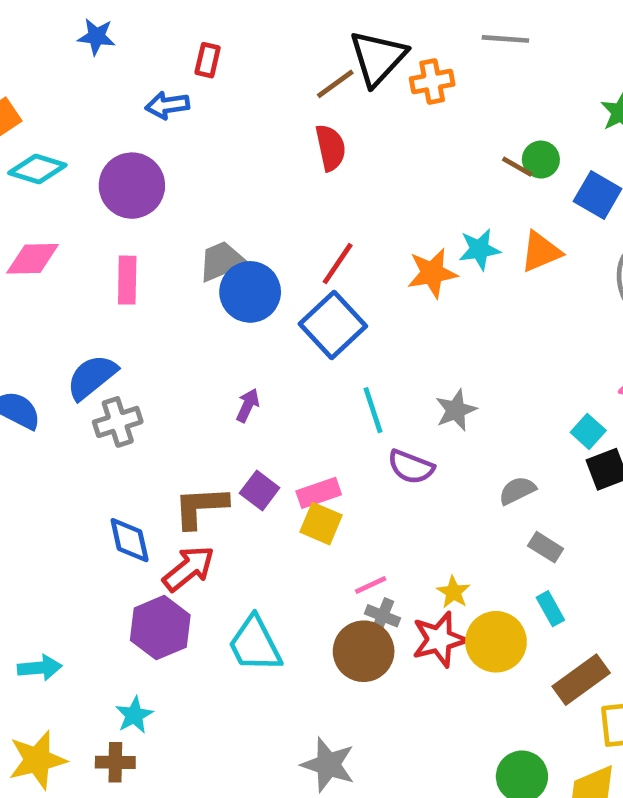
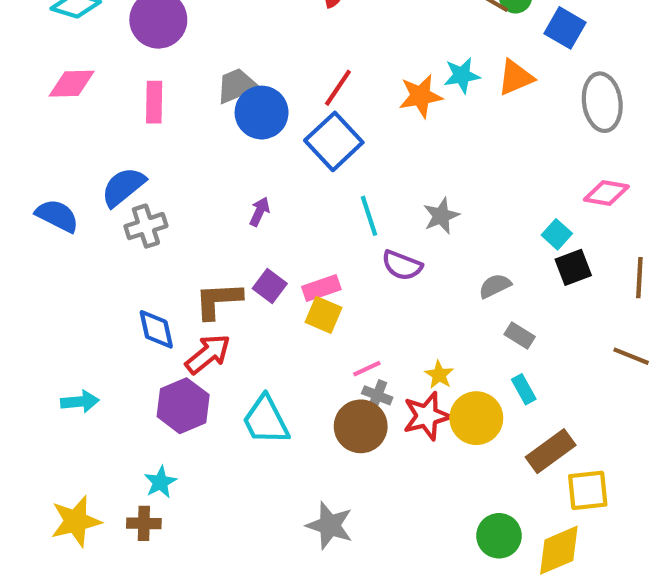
cyan arrow: (40, 668) -> (80, 402), moved

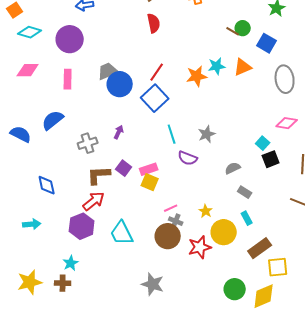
gray cross: (146, 226) -> (88, 143), moved
blue diamond: (156, 329) -> (47, 185), moved
red star: (427, 416) -> (200, 247), moved

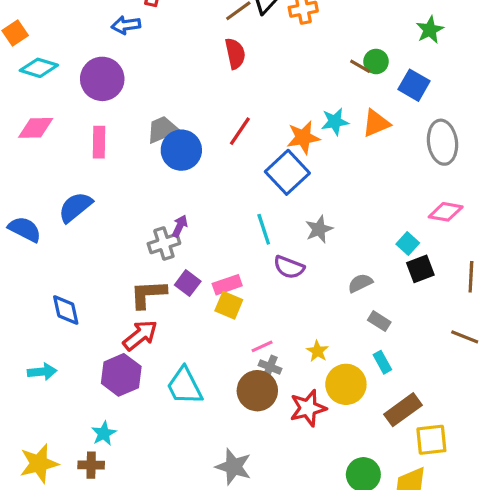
blue square: (155, 98) -> (287, 172), moved
gray cross: (88, 143) -> (164, 243), moved

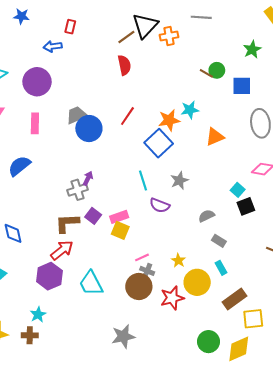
blue square: (414, 85) -> (242, 86), turned -30
orange triangle: (376, 123) -> (215, 137), moved
gray star: (234, 467) -> (123, 336), turned -30

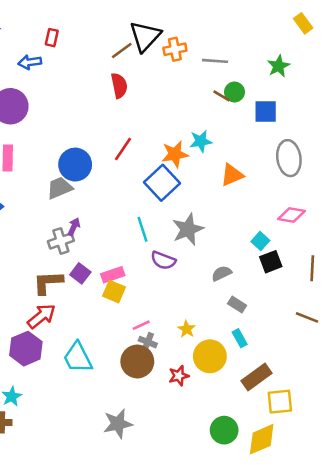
gray line: (201, 17) -> (215, 61), moved
gray trapezoid: (76, 115) -> (60, 188), moved
gray star: (179, 180) -> (188, 229), size x1.4
red star: (172, 298) -> (179, 376), size x0.7

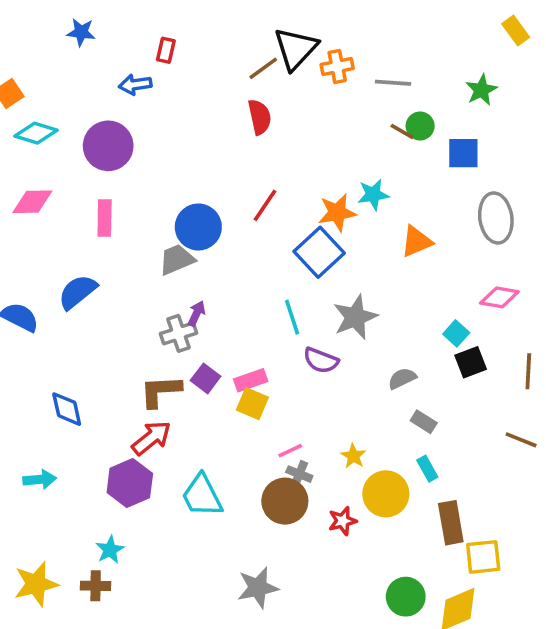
brown rectangle: (257, 377) -> (451, 523), turned -64

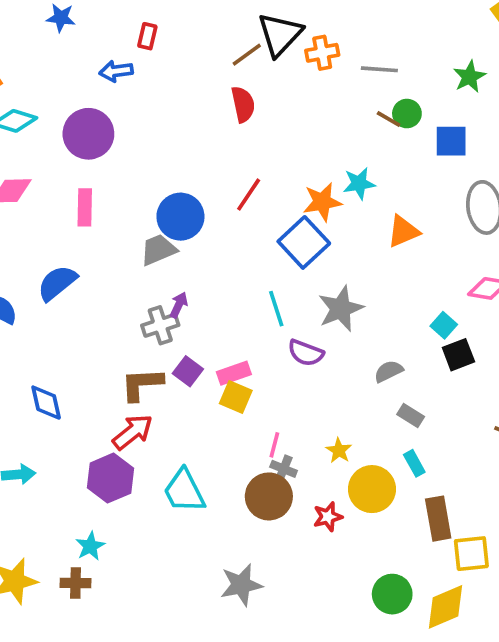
pink line: (290, 451) -> (274, 445), turned -50

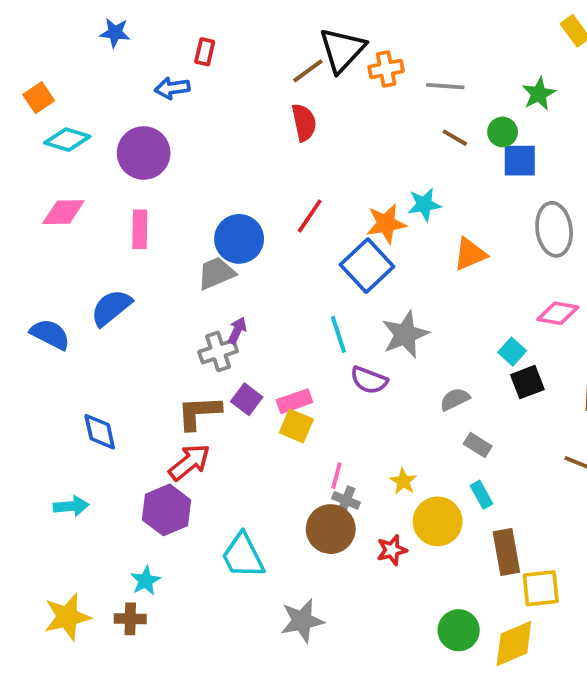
green circle: (407, 114) -> (503, 132), moved
cyan trapezoid: (184, 491) -> (243, 556), moved

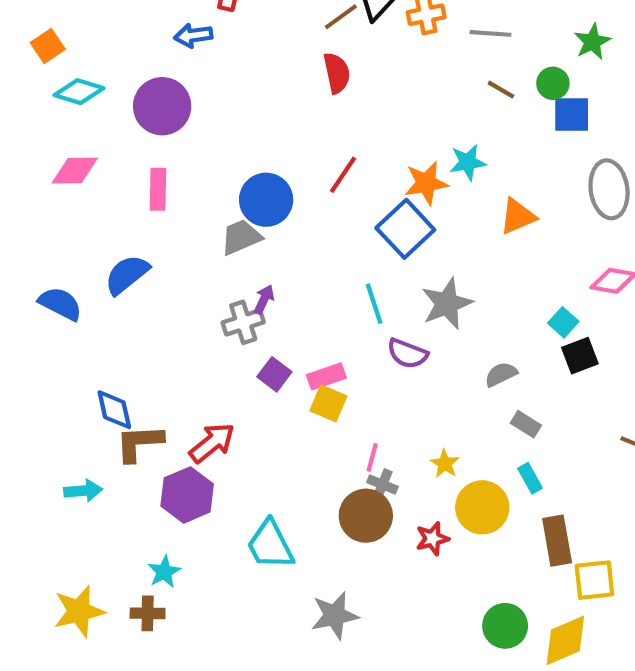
brown L-shape: (199, 413) -> (139, 443), moved

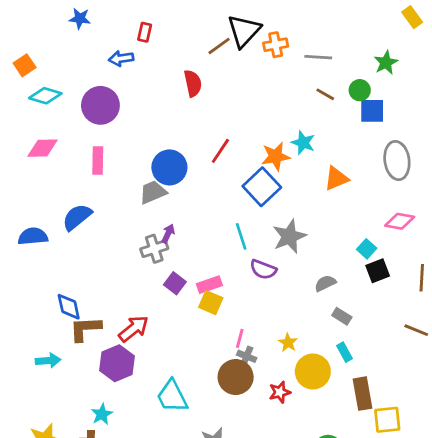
red semicircle: (337, 73) -> (193, 83), moved
cyan star: (468, 162) -> (303, 143), turned 30
blue semicircle: (60, 304) -> (33, 236), turned -32

